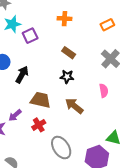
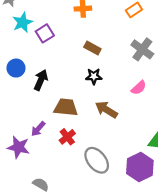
pink semicircle: (104, 91) -> (139, 88), turned 64

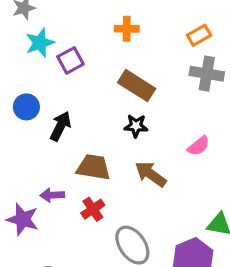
brown rectangle: (92, 48) -> (137, 86), size x1.5
gray cross: (142, 49) -> (207, 74), moved, turned -30
purple arrow: (38, 129) -> (52, 195), turned 42

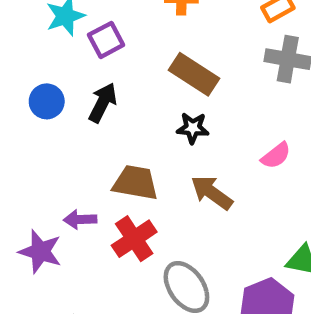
black arrow: (60, 126) -> (103, 103), moved
red cross: (93, 209) -> (134, 239), size x1.4

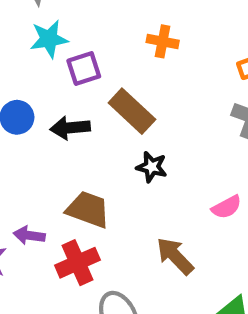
brown rectangle: (194, 74) -> (132, 111), moved
black arrow: (103, 103) -> (70, 128), turned -132
brown arrow: (212, 193) -> (175, 256), moved

